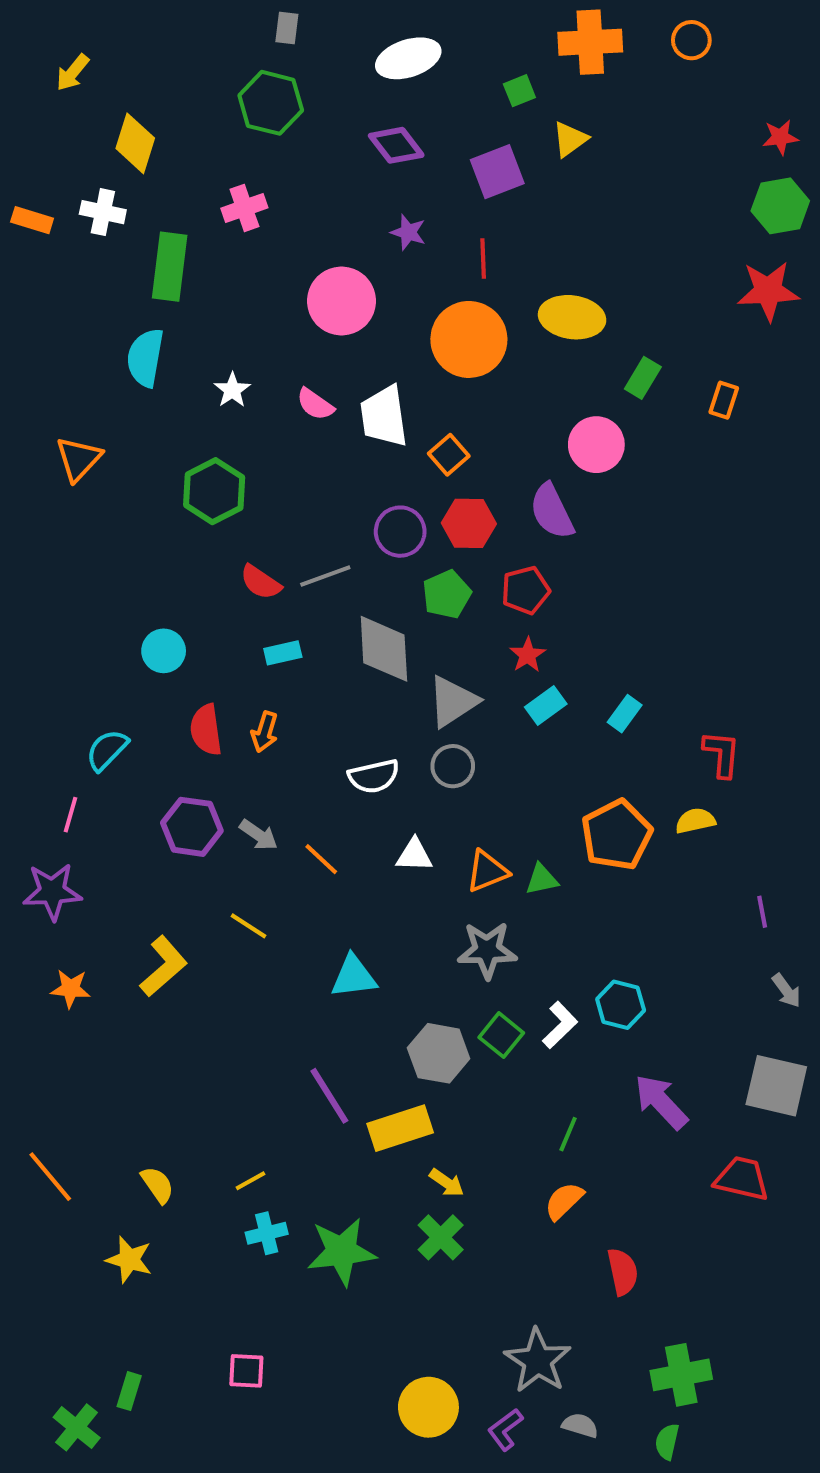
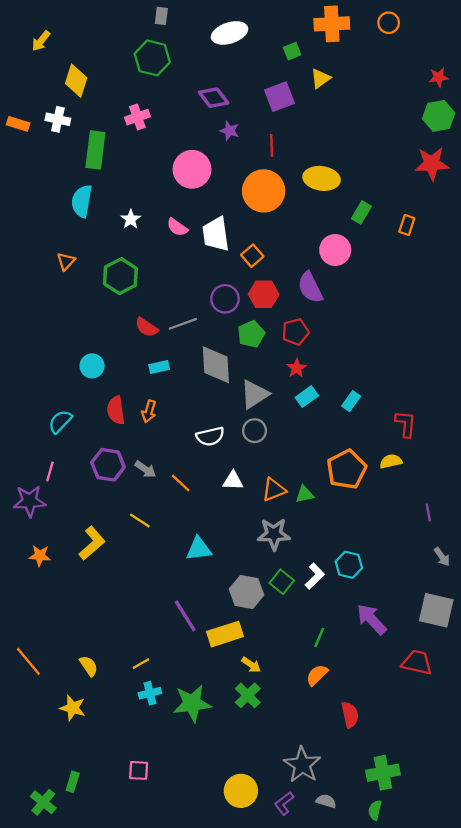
purple diamond: (396, 145) -> (214, 98), moved
orange triangle: (79, 459) -> (66, 261), moved, size x0.7
pink line: (71, 815) -> (50, 472), moved

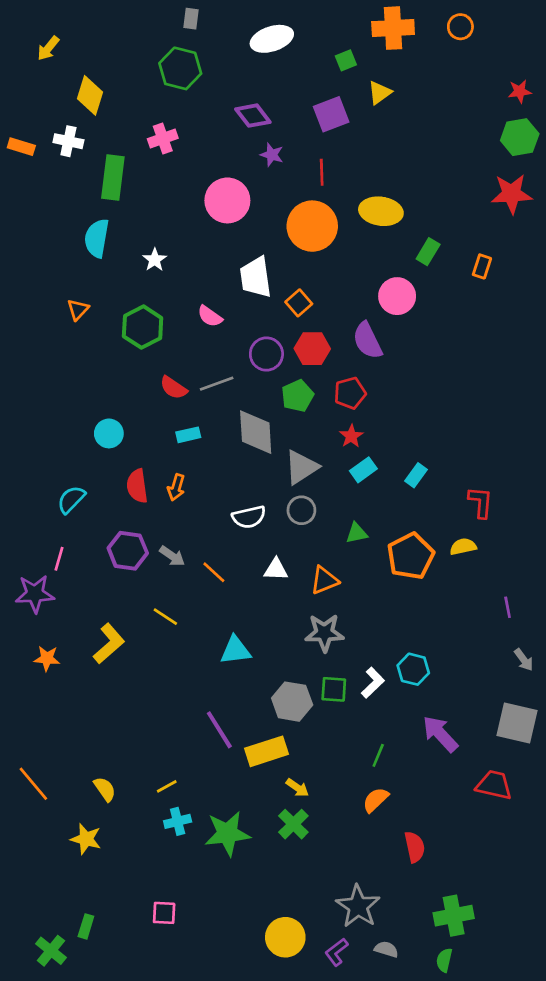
pink semicircle: (177, 227) -> (210, 316), moved
green triangle: (305, 494) -> (357, 533), moved
green square: (282, 582) -> (334, 689), turned -35

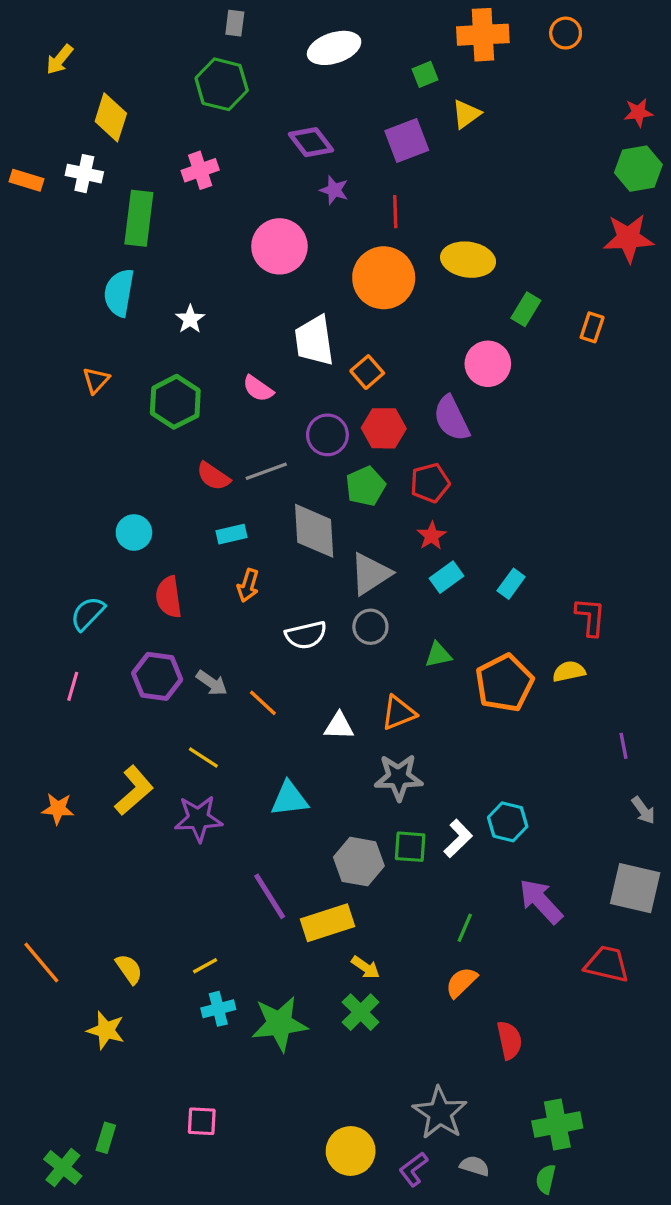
orange arrow: (176, 487) -> (248, 585), moved
white triangle: (276, 570) -> (339, 726), moved
purple star: (35, 594) -> (198, 819), moved

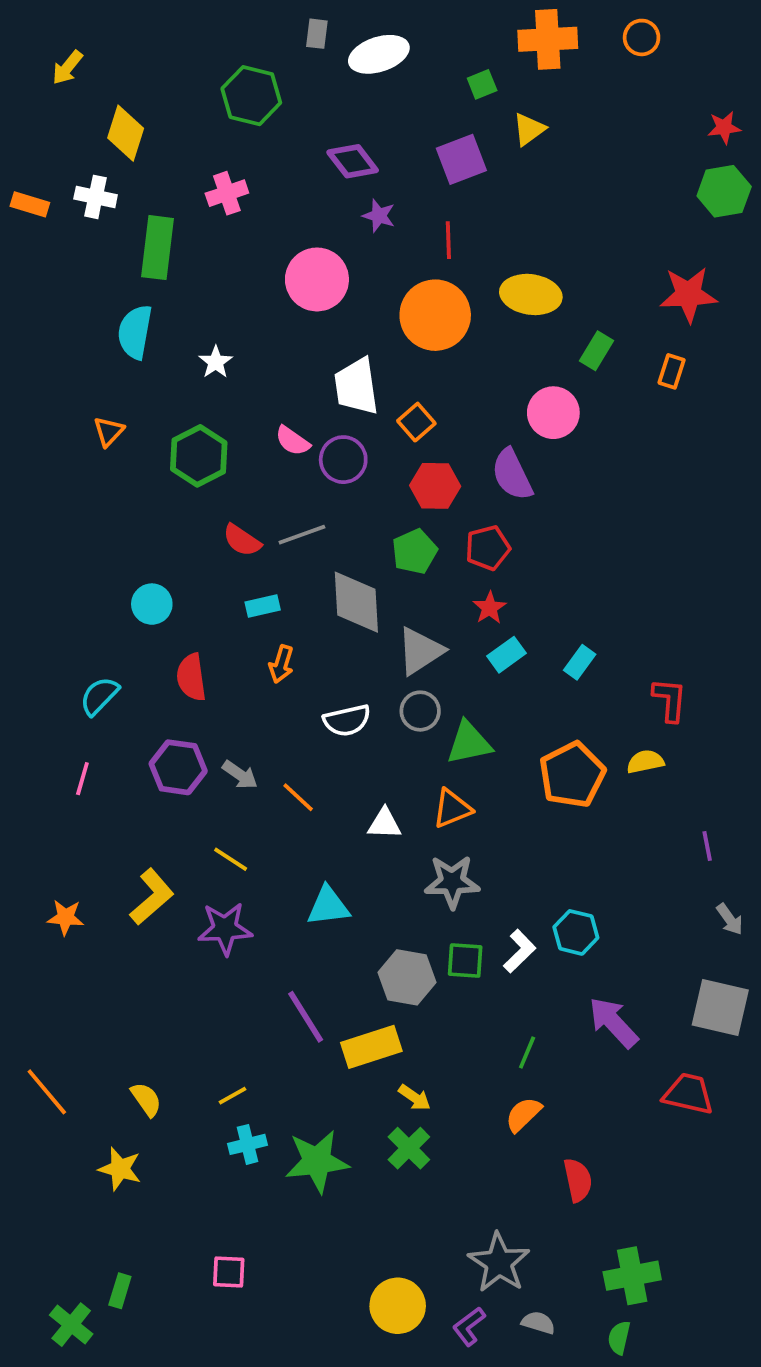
gray rectangle: (235, 23) -> (317, 34), moved
red star: (628, 238) -> (688, 294), moved
purple circle: (327, 435) -> (343, 460), moved
green triangle: (438, 655) -> (469, 743), moved, size x1.5

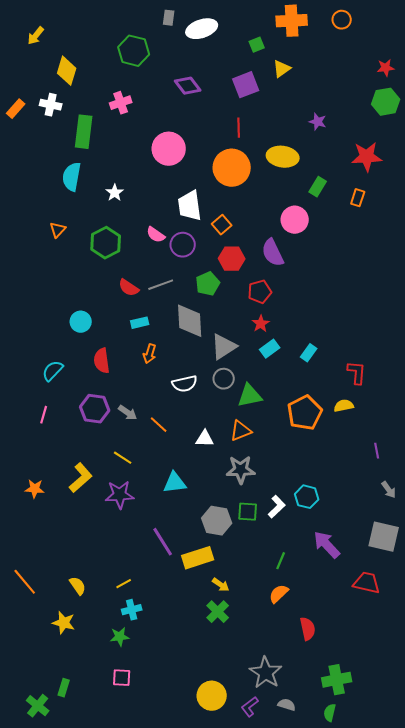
orange rectangle: (30, 204) -> (16, 109), turned -66
purple star: (379, 216) -> (318, 122), moved
green pentagon: (415, 552) -> (208, 284), moved
green star: (317, 1161) -> (120, 637), moved, size x0.6

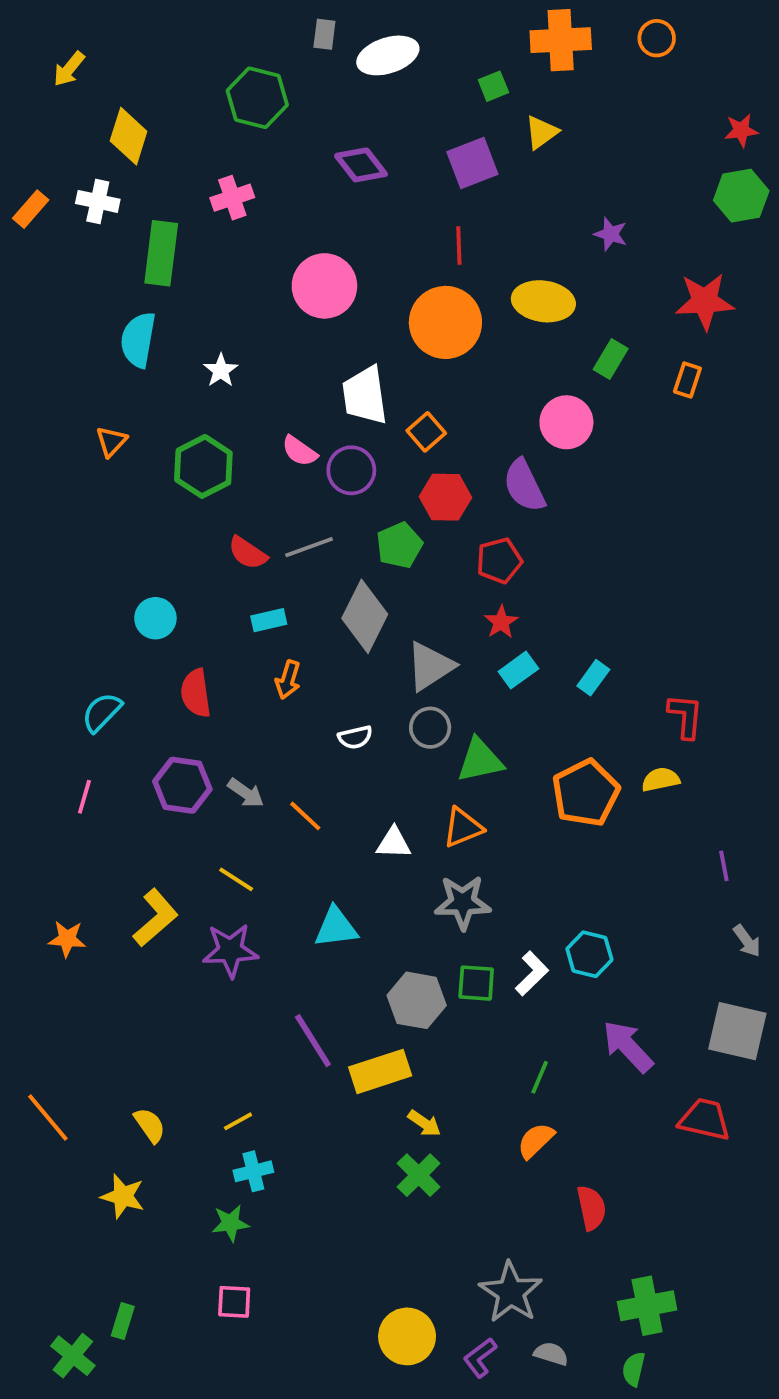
gray diamond: (190, 321) -> (365, 616), turned 30
white semicircle: (185, 384) -> (355, 737), size x0.7

